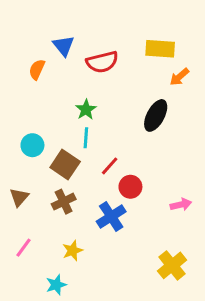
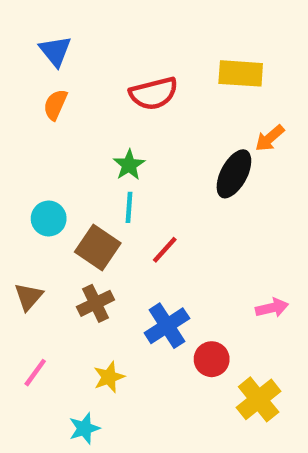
blue triangle: (64, 46) -> (55, 51), moved
orange arrow: (179, 77) -> (270, 138), moved
red circle: (130, 187) -> (212, 359), moved

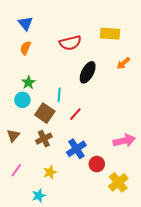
green star: (129, 165) -> (29, 83), moved
black ellipse: (234, 174) -> (88, 72), moved
pink arrow: (272, 308) -> (124, 141), size x1.5

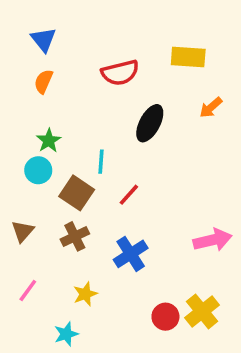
red circle: (97, 164) -> (165, 317), moved

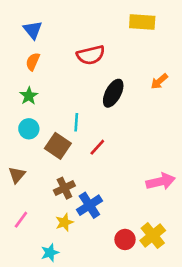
yellow rectangle: (188, 57) -> (142, 22), moved
green star: (49, 141) -> (29, 96), moved
brown cross: (75, 236) -> (64, 188), moved
blue cross: (131, 254) -> (89, 205), moved

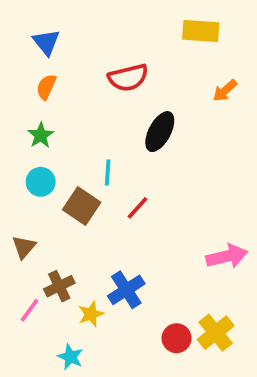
orange arrow: (159, 81) -> (225, 91), moved
brown cross: (64, 188) -> (59, 286), moved
cyan star: (50, 253) -> (70, 357), turned -30

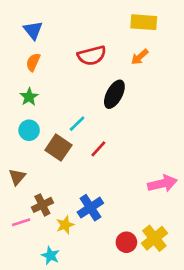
orange arrow: (225, 91) -> (140, 57), moved
cyan line: (108, 173) -> (77, 124), turned 42
pink line: (29, 310) -> (21, 222), turned 36

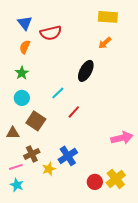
red semicircle: (92, 56) -> (51, 33), moved
brown square: (58, 148) -> (36, 121), moved
brown triangle: (17, 177) -> (13, 133), turned 48
cyan star: (50, 256) -> (17, 185), moved

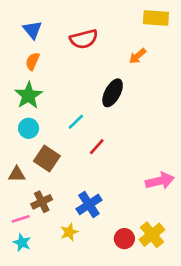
yellow rectangle: (108, 17) -> (156, 18), moved
red semicircle: (51, 33) -> (84, 39), moved
green star: (22, 73) -> (29, 95), size x1.5
yellow star: (49, 169) -> (69, 232), moved

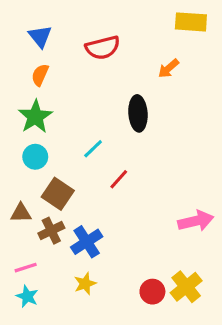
black ellipse: (113, 93) -> (138, 113), turned -32
brown cross: (42, 202) -> (51, 231), moved
blue cross: (89, 204) -> (87, 242), moved

